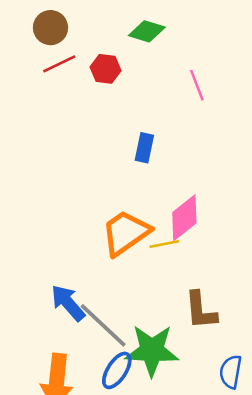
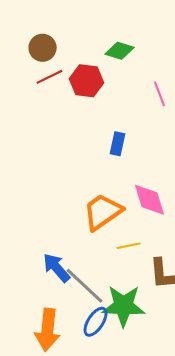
red hexagon: (106, 69) -> (87, 81), size x1.4
pink diamond: (184, 218) -> (150, 200), turned -69
yellow line: (164, 244) -> (129, 246), moved

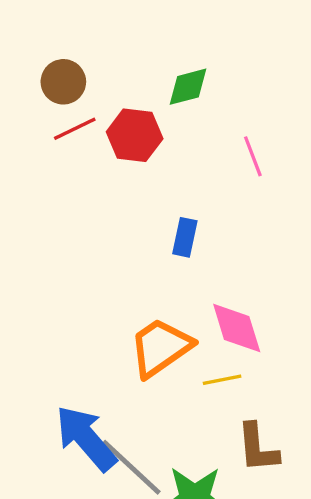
green diamond: (120, 51) -> (188, 87), turned -32
yellow line: (129, 246) -> (222, 380), moved
blue arrow: (57, 268) -> (86, 438), size x1.4

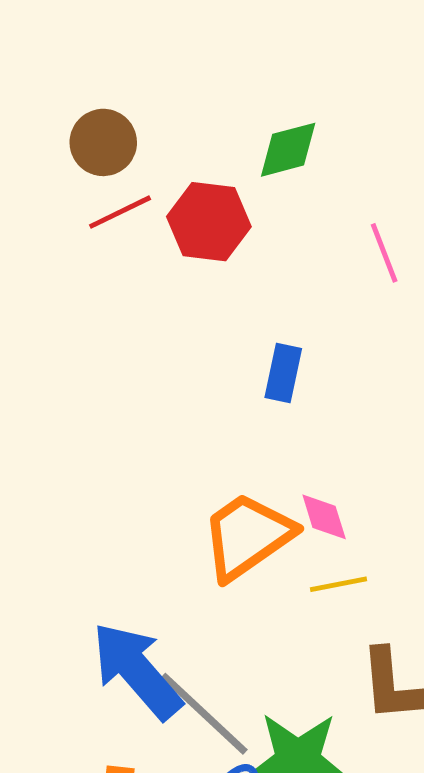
pink diamond: (237, 328) -> (324, 517), moved, size x0.6

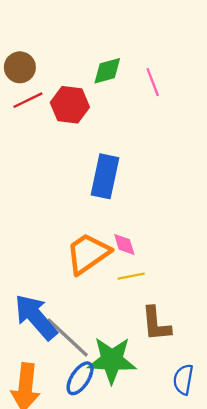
pink line: (384, 253) -> (153, 82), moved
blue rectangle: (283, 373) -> (105, 176), size x1.6

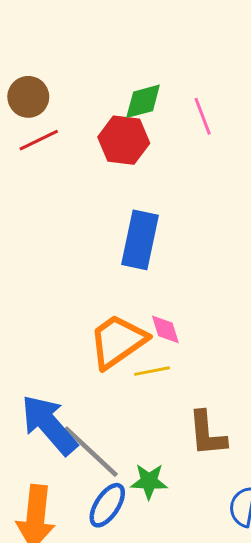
red hexagon: (70, 105) -> (124, 140), moved
yellow line: (131, 276) -> (152, 371), moved
green star: (112, 360) -> (149, 481), size x0.6

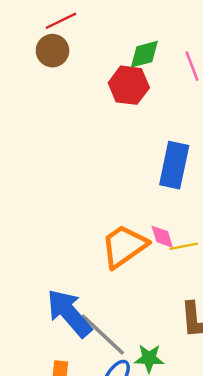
red line: (39, 140) -> (61, 21), moved
blue rectangle: (140, 240) -> (174, 165), moved
yellow line: (152, 371) -> (184, 246), moved

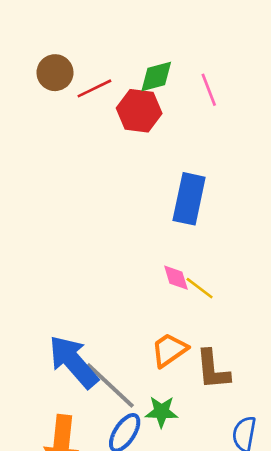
red line: (61, 21) -> (94, 88), moved
orange trapezoid: (124, 246) -> (169, 350), moved, size x0.7
yellow line: (184, 246) -> (200, 288), turned 48

